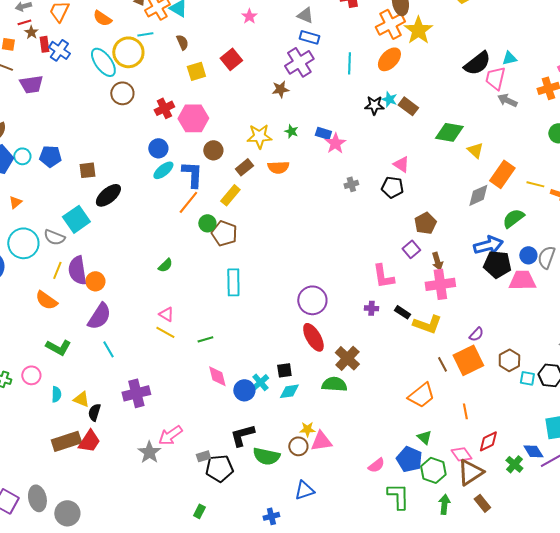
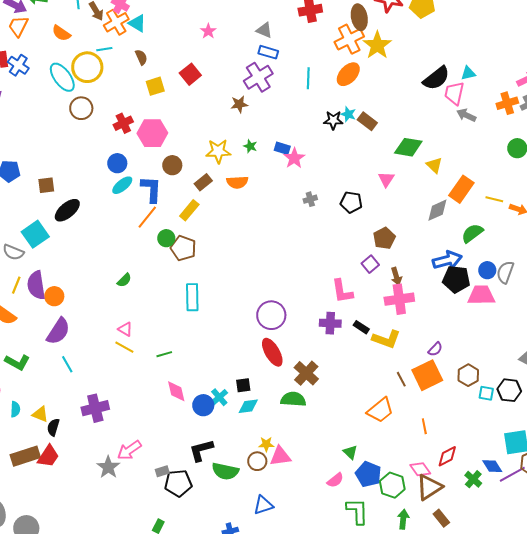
pink triangle: (401, 164) -> (386, 179), moved, turned 30
purple cross: (371, 308) -> (330, 323), size x1.5
green triangle: (424, 437) -> (350, 452), moved

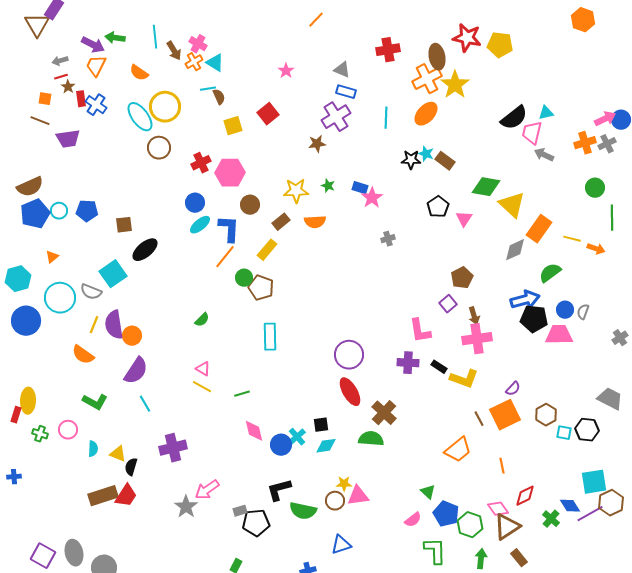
orange cross: (116, 22) -> (194, 62), size x0.7
cyan line: (104, 49) -> (208, 89), moved
yellow triangle: (434, 165) -> (512, 205), size x1.6
black pentagon: (351, 202) -> (438, 207), moved, turned 30
gray semicircle: (505, 272) -> (583, 312), size x0.7

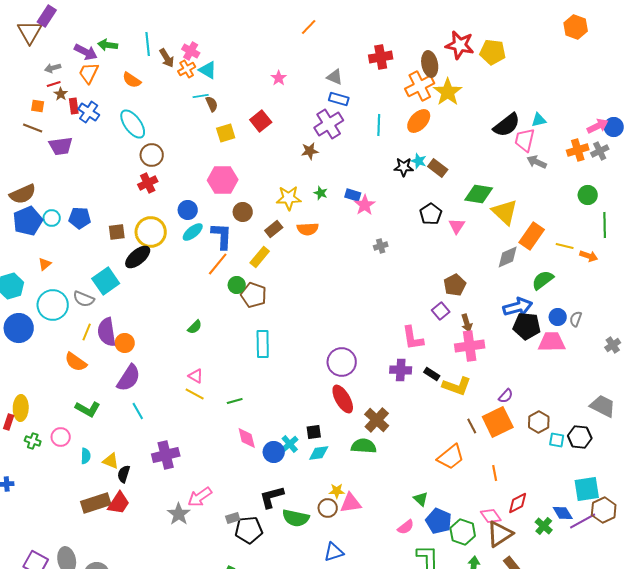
yellow circle: (165, 107) -> (151, 232), moved
red cross: (201, 163) -> (148, 183), moved

